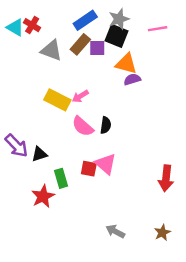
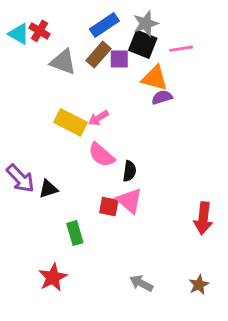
pink line: (158, 29) -> (181, 49), moved
black semicircle: (106, 125) -> (129, 171), moved
green rectangle: (61, 178) -> (75, 233), moved
red star: (43, 196) -> (53, 277), moved

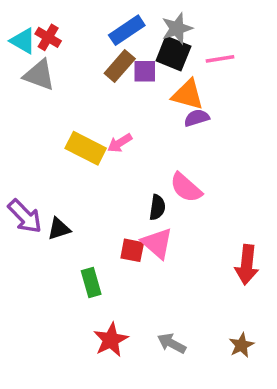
gray triangle: (63, 62) -> (39, 75), moved
pink semicircle: (101, 155) -> (186, 188), moved
red star: (53, 277) -> (111, 340), moved

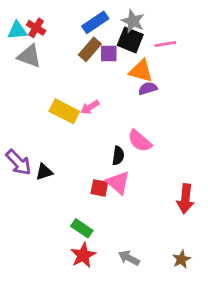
gray star: (177, 28) -> (133, 21), turned -30
cyan triangle: (23, 41) -> (17, 31), turned -35
green rectangle: (91, 283) -> (82, 228), moved, turned -40

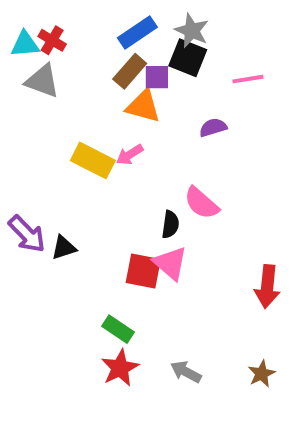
pink line: (165, 44) -> (248, 79), moved
orange triangle: (141, 71) -> (143, 106), moved
red square: (99, 188) -> (143, 271), size x1.4

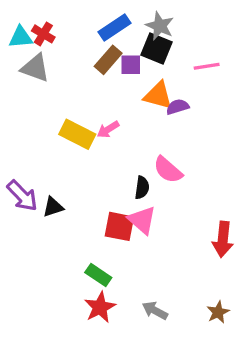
orange triangle: (143, 106) -> (158, 95), moved

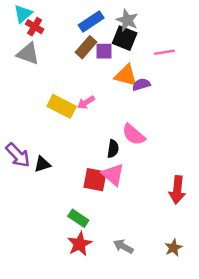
cyan triangle: (21, 37) -> (23, 14), moved, turned -36

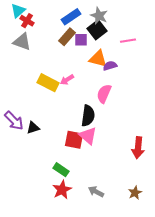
black square: (125, 38) -> (97, 30), turned 30
pink semicircle: (134, 135) -> (104, 94), moved, turned 72
black semicircle: (113, 149) -> (88, 116), size x1.5

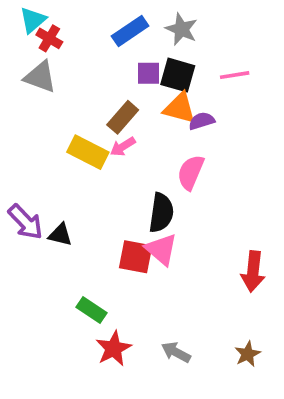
black square: (97, 30) -> (178, 75), moved, turned -36
brown rectangle: (67, 37) -> (123, 117), moved
black triangle: (33, 128) -> (60, 235), turned 32
green rectangle: (61, 170) -> (92, 310), moved

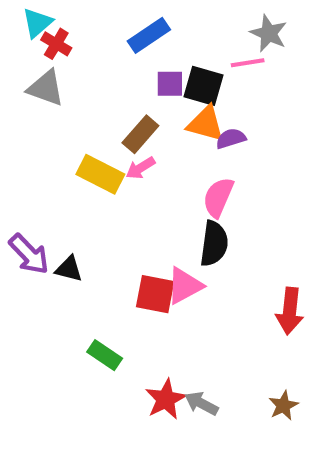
gray star: (181, 29) -> (269, 33), moved
pink line: (235, 75) -> (248, 63), moved
black semicircle: (161, 213) -> (214, 244), moved
pink triangle: (161, 249) -> (185, 286), turned 51
red star: (114, 348) -> (166, 399), moved

